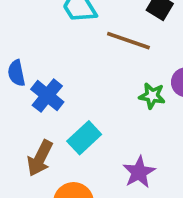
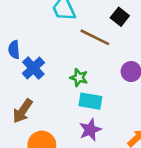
green star: (152, 96) -> (79, 78), moved
cyan rectangle: (84, 138) -> (90, 101), moved, turned 45

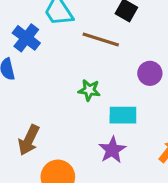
blue cross: (33, 68) -> (26, 38), moved
cyan rectangle: (90, 101) -> (123, 115), moved

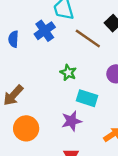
blue cross: (26, 38) -> (45, 31), moved

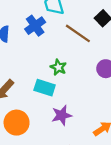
cyan rectangle: (87, 98) -> (45, 88), moved

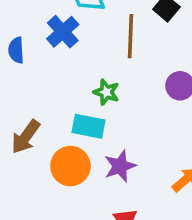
brown line: (78, 33) -> (131, 36), turned 64
orange circle: (17, 123) -> (70, 166), moved

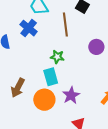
cyan rectangle: (88, 126) -> (51, 77), turned 72

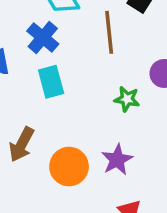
green star: (57, 57) -> (127, 99), moved
cyan rectangle: (51, 77) -> (51, 82), moved

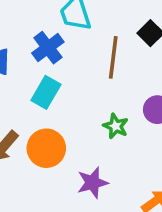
cyan rectangle: (51, 82) -> (46, 92), turned 32
orange circle: (69, 167) -> (46, 148), moved

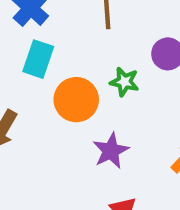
orange circle: (46, 148) -> (76, 100), moved

